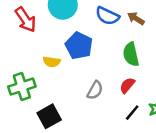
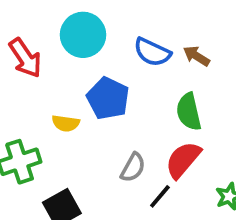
red semicircle: (127, 85) -> (183, 160), size x1.5
black line: (132, 113) -> (160, 196), moved

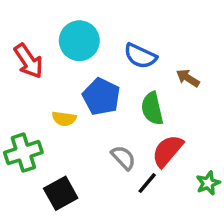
brown arrow: (196, 56) -> (188, 78), moved
green semicircle: (189, 112) -> (152, 108), moved
gray semicircle: (133, 167) -> (123, 158), turned -72

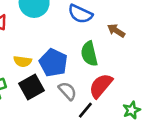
blue pentagon: (101, 97) -> (53, 63), moved
black square: (61, 193) -> (32, 87), moved

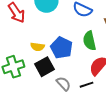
gray semicircle: (67, 91) -> (63, 84), moved
black line: (85, 110) -> (86, 85), turned 32

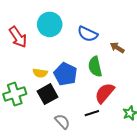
gray semicircle: (63, 84) -> (62, 122), moved

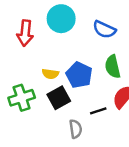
red arrow: (18, 37) -> (25, 33), turned 40
black line: (92, 113) -> (98, 111), moved
gray semicircle: (62, 122) -> (76, 129), turned 35

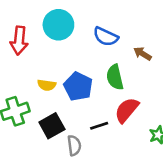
black square: (59, 98) -> (52, 126), moved

